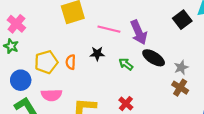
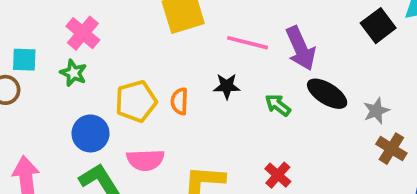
brown cross: (180, 88) -> (391, 149), moved

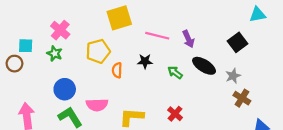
black square: (378, 26) -> (237, 42), moved
purple arrow: (301, 48) -> (188, 39), size x0.7
yellow pentagon: (136, 101) -> (98, 51), moved

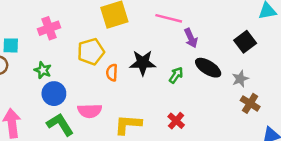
pink cross: (60, 30) -> (49, 28), turned 30
pink line: (157, 36) -> (169, 18), moved
green star: (55, 54) -> (43, 70), moved
black star: (145, 61) -> (143, 63), size x1.5
green arrow: (175, 72) -> (176, 75), turned 88

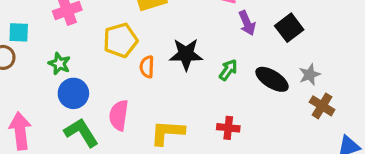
black square: (245, 42) -> (289, 28), moved
black ellipse: (208, 68) -> (272, 79), moved
pink semicircle: (90, 111) -> (119, 115), turned 100
red cross: (176, 121) -> (228, 128), turned -35

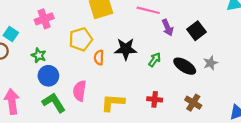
cyan square: (19, 32) -> (11, 34), turned 32
brown cross: (322, 106) -> (193, 103), moved

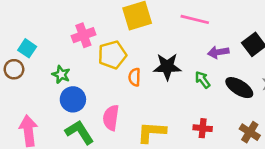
pink cross: (44, 19) -> (83, 35), moved
purple arrow: (168, 27) -> (218, 52), moved, turned 105
green arrow: (155, 60) -> (203, 80), turned -72

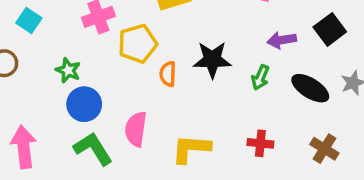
cyan square: (27, 48) -> (29, 21), moved
green arrow: (203, 80) -> (260, 77), turned -120

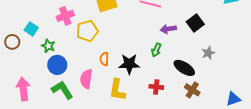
cyan square: (29, 21) -> (31, 29), moved
black star: (212, 60) -> (129, 64), moved
orange semicircle: (168, 74) -> (104, 59), moved
black ellipse: (310, 88) -> (184, 68), moved
yellow L-shape: (191, 149) -> (117, 90), turned -85

